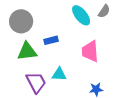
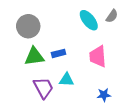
blue rectangle: (51, 40) -> (58, 53), moved

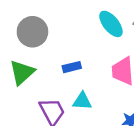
green triangle: (34, 56) -> (22, 72), moved, turned -35

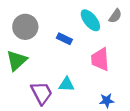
blue rectangle: (72, 67) -> (64, 39), moved, turned 40

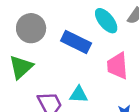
blue rectangle: (64, 39) -> (76, 42), size x1.6

